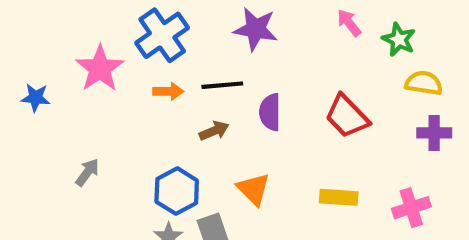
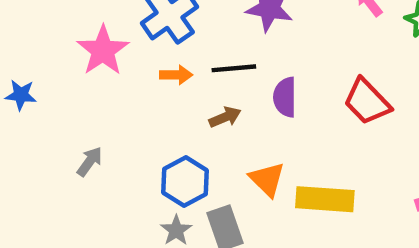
blue star: (35, 98) -> (21, 95), moved
yellow rectangle: (339, 197) -> (325, 199), moved, size x1.4

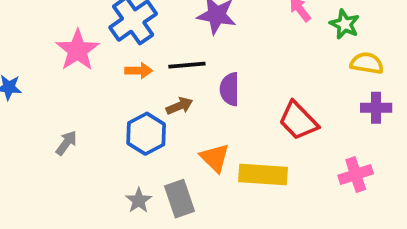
red trapezoid: (367, 102) -> (298, 121), moved
blue hexagon: (185, 181) -> (146, 134), moved

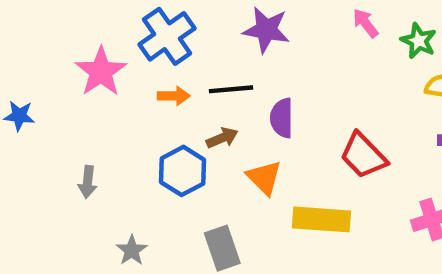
gray arrow: (66, 143) -> (88, 182), turned 150
orange triangle: (215, 158) -> (264, 178), moved
gray star: (139, 200) -> (132, 250), moved

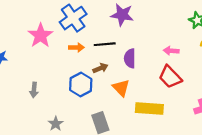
pink arrow: (366, 23) -> (171, 51), moved, turned -48

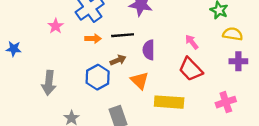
pink star: (40, 35) -> (56, 26), size x0.6
pink arrow: (171, 51) -> (192, 42), turned 48
gray arrow: (34, 90) -> (49, 83), size x1.5

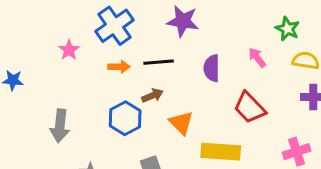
pink arrow: (192, 42) -> (257, 58), moved
purple semicircle: (149, 50) -> (212, 68), moved

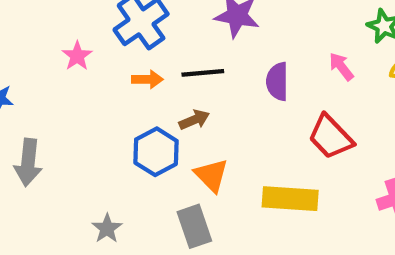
orange triangle: (181, 123) -> (211, 175), moved
gray arrow: (60, 126) -> (28, 162), moved

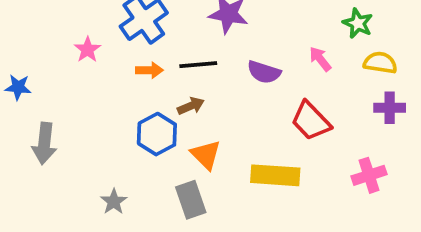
purple semicircle: (277, 81) -> (264, 72), turned -72

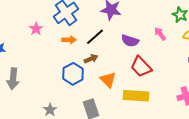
black line: (198, 65) -> (95, 37), turned -36
red trapezoid: (311, 121) -> (141, 67), moved
orange triangle: (206, 155) -> (108, 80), moved

